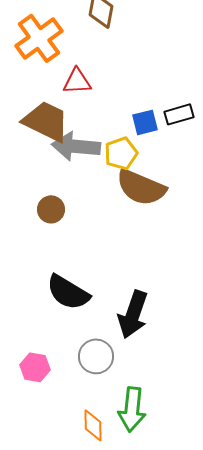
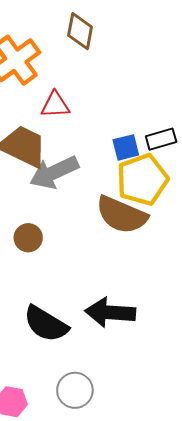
gray arrow: (76, 146) -> (54, 172), turned -30
yellow pentagon: (121, 153) -> (142, 180), moved, size x1.5
black arrow: (133, 314) -> (110, 312), moved, turned 75

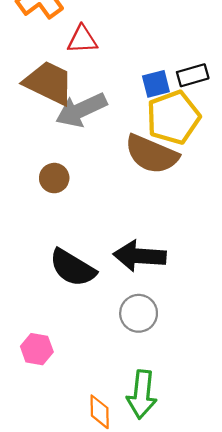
gray circle: (75, 390) -> (139, 313), moved

